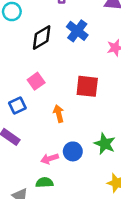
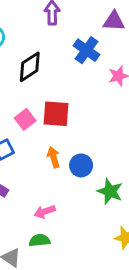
blue cross: (77, 31) -> (87, 50), moved
red square: (87, 86) -> (56, 114), moved
blue circle: (73, 151) -> (81, 165), moved

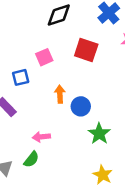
red square: (56, 114) -> (86, 50), moved
green semicircle: (40, 240) -> (31, 159), turned 120

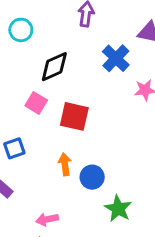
red square: (86, 50) -> (74, 116), moved
pink square: (44, 57) -> (36, 103), moved, turned -30

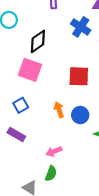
pink square: (36, 103) -> (30, 70), size x1.5
red square: (74, 116) -> (79, 76), moved

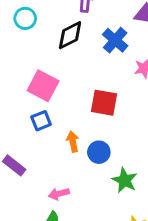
black diamond: (38, 41) -> (70, 35), moved
blue square: (21, 105) -> (41, 121), moved

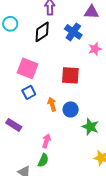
pink arrow: (59, 194) -> (46, 141), turned 128

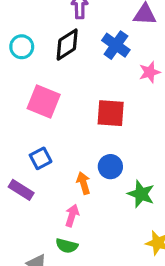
cyan circle: (10, 24) -> (22, 47), moved
blue square: (29, 92) -> (41, 158), moved
orange arrow: (52, 104) -> (83, 183), moved
green semicircle: (43, 160) -> (67, 246), turned 80

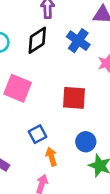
blue square: (41, 158) -> (38, 134), moved
blue circle: (110, 167) -> (86, 142), moved

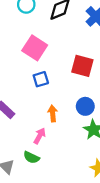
blue square: (38, 134) -> (41, 79), moved

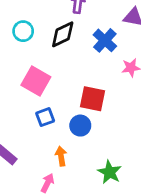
blue circle: (85, 106) -> (80, 126), moved

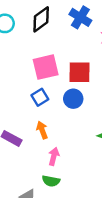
pink square: (36, 81) -> (46, 67), moved, turned -32
orange arrow: (61, 156) -> (42, 130), moved

